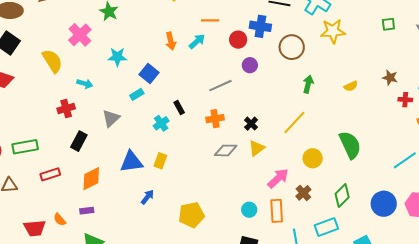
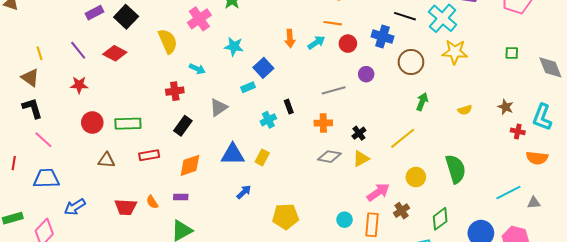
red circle: (238, 40) -> (348, 44), moved

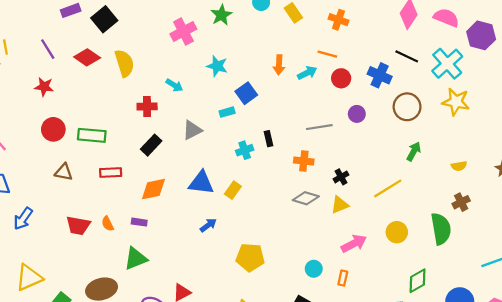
yellow semicircle: (168, 41) -> (124, 63), moved
blue arrow: (75, 207) -> (23, 219), turned -30
brown cross: (402, 211) -> (461, 202), moved
orange rectangle: (372, 225) -> (343, 278), size x0.6

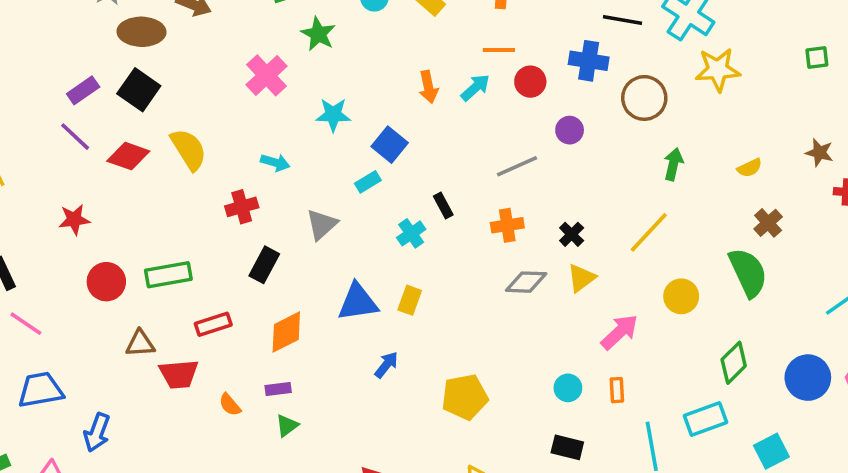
purple line: (48, 49) -> (75, 137), moved
red trapezoid: (78, 226) -> (179, 374), moved
green triangle: (136, 259) -> (287, 426), moved, size x0.6

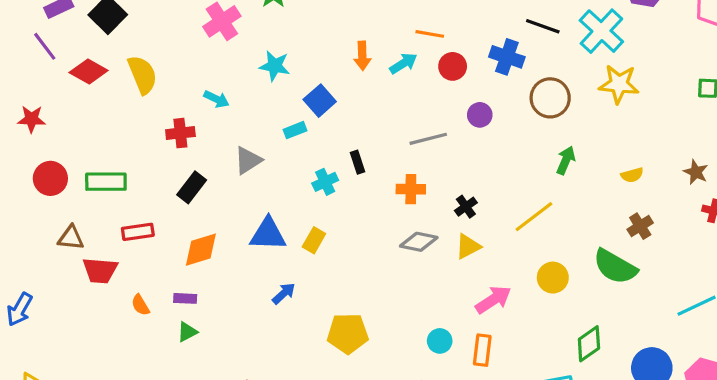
green semicircle: (748, 273) -> (615, 267), turned 135
orange rectangle: (617, 390) -> (482, 350), size x1.4

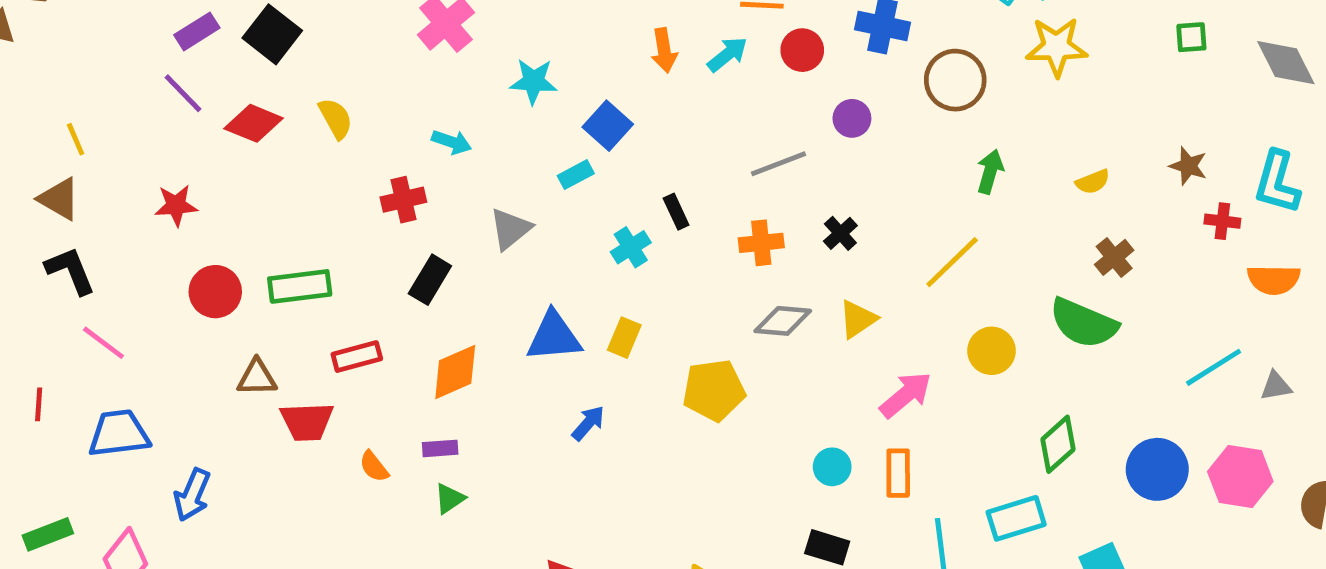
yellow semicircle: (142, 75) -> (336, 118), size x0.7
black cross: (466, 207) -> (840, 233), moved
yellow pentagon: (348, 333) -> (714, 390), moved

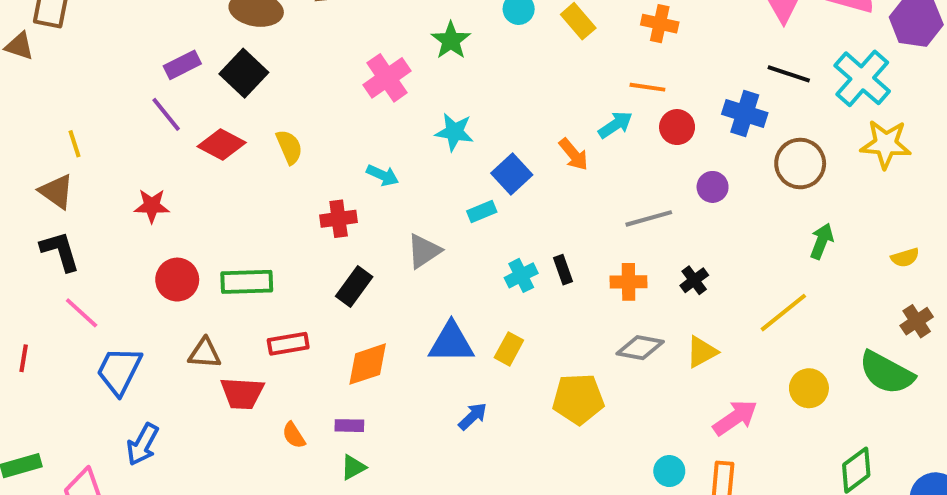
orange arrow: (664, 50) -> (574, 154), moved, turned -36
black rectangle: (676, 212) -> (563, 270), moved
blue trapezoid: (119, 434) -> (119, 371), moved, turned -62

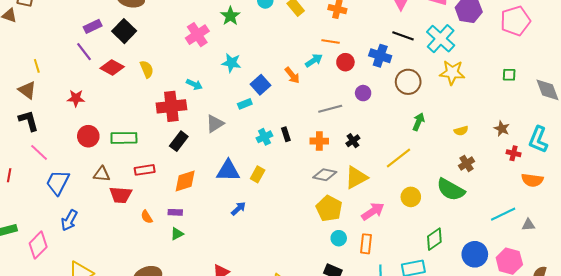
red cross: (339, 219) -> (171, 106), size x1.6
yellow triangle: (702, 352) -> (356, 177), size x1.4
yellow pentagon: (578, 399) -> (329, 208), moved, turned 30

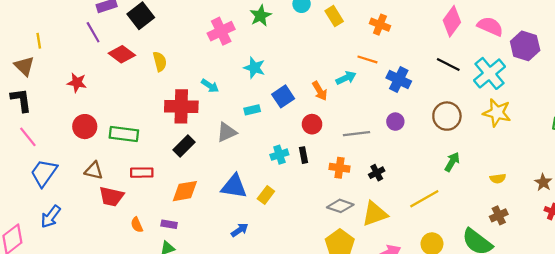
blue cross: (380, 56) -> (399, 79), moved
red circle: (345, 62) -> (312, 124), moved
cyan rectangle: (245, 104) -> (252, 110), moved

